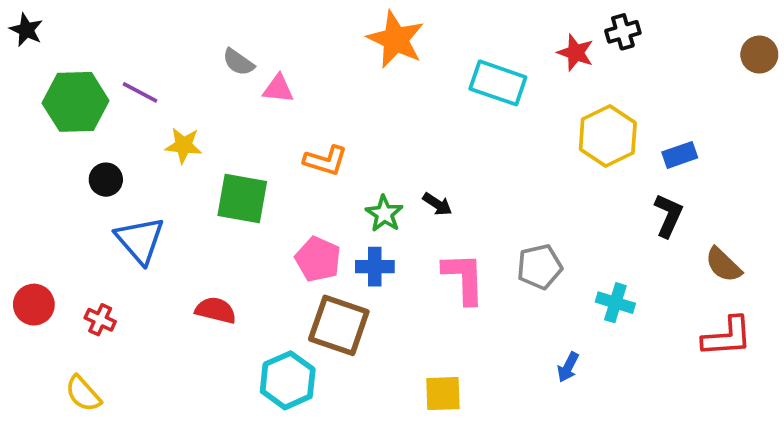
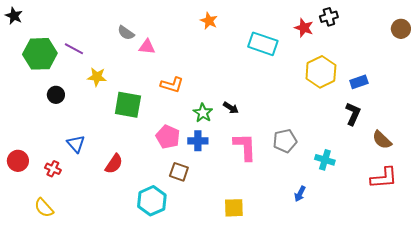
orange star: (396, 39) -> (209, 21), size x0.6
blue triangle: (140, 240) -> (76, 144), moved, size x0.7
red semicircle: (216, 310) -> (114, 164), turned 110
brown square: (339, 325) -> (179, 172), size x0.6

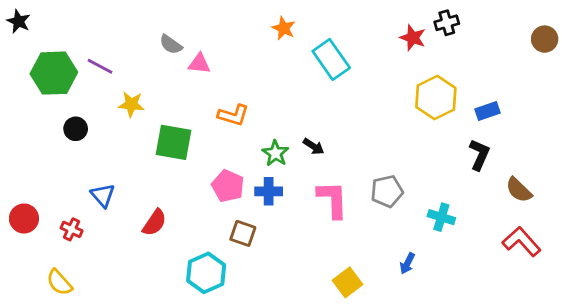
cyan rectangle: (263, 44) -> (331, 59), moved, turned 36
red L-shape: (384, 178) -> (522, 242), turned -128
yellow square: (234, 208) -> (348, 282), moved, turned -35

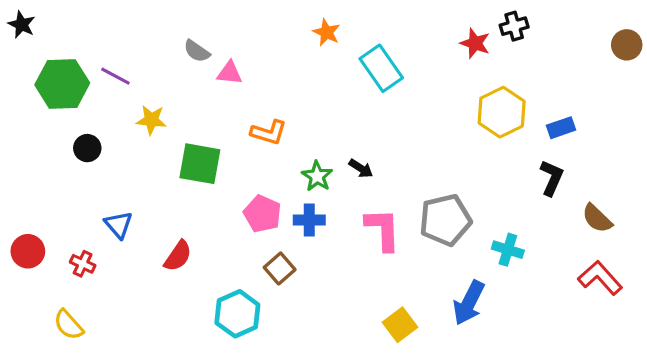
gray pentagon: (387, 191) -> (445, 220), size x1.4
brown square: (243, 233) -> (280, 268), turned 30
blue arrow: (407, 263) -> (469, 303), size x1.8

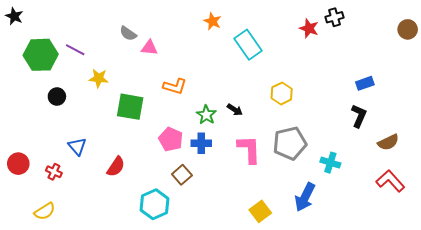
yellow hexagon: (502, 112) -> (282, 93), moved, size x0.7
brown semicircle: (597, 218) -> (388, 142), turned -70
yellow semicircle: (69, 325) -> (45, 211), turned -80

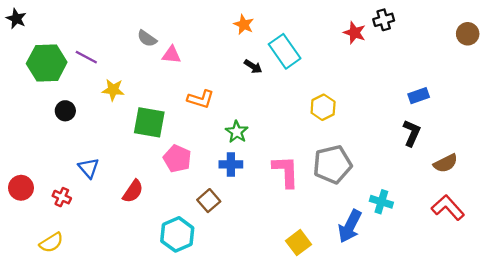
black arrow: (235, 110) -> (253, 66), moved
pink pentagon: (171, 139) -> (177, 159), moved
cyan cross: (330, 163) -> (381, 202), moved

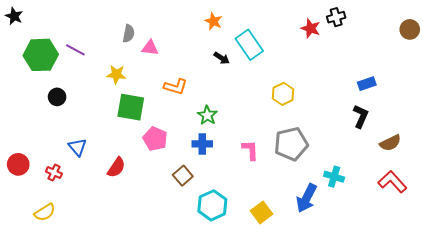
gray semicircle: (147, 38) -> (129, 34), turned -114
yellow star: (113, 90) -> (116, 74), moved
pink L-shape: (286, 171) -> (250, 150), size x0.7
cyan hexagon: (177, 234) -> (212, 205), moved

